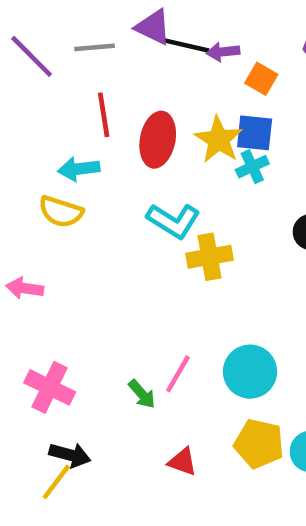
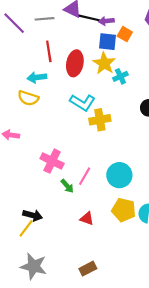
blue square: (255, 133) -> (107, 42), moved
pink cross: (50, 387) -> (52, 161), moved

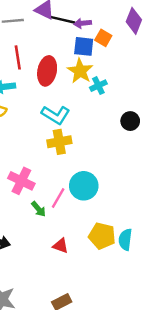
yellow cross: (100, 120) -> (59, 142), moved
cyan circle: (119, 175) -> (84, 186), moved

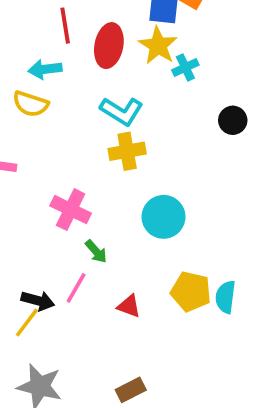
pink line: (58, 198) -> (76, 288), moved

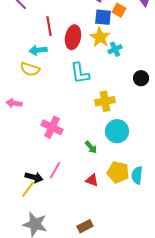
cyan L-shape: (122, 111) -> (80, 73), turned 50
yellow cross: (127, 151) -> (105, 101), moved
cyan circle: (164, 217) -> (117, 131), moved
green arrow: (96, 251) -> (91, 147), moved
red triangle: (129, 306) -> (92, 180), moved

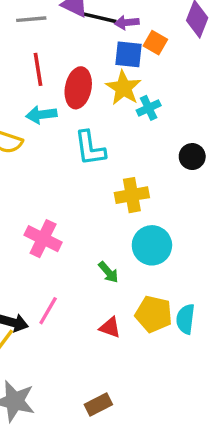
cyan arrow: (38, 50) -> (41, 115), moved

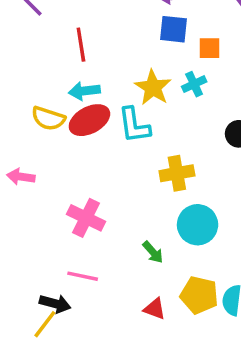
orange square: (155, 43) -> (210, 48), moved, turned -30
red ellipse: (78, 88) -> (89, 120), moved, turned 51
yellow star: (123, 88) -> (153, 88), moved
pink line: (48, 311) -> (83, 276), moved, turned 72

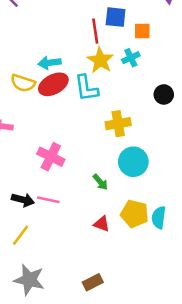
red line: (81, 45) -> (95, 31), moved
black arrow: (55, 304) -> (23, 200), moved

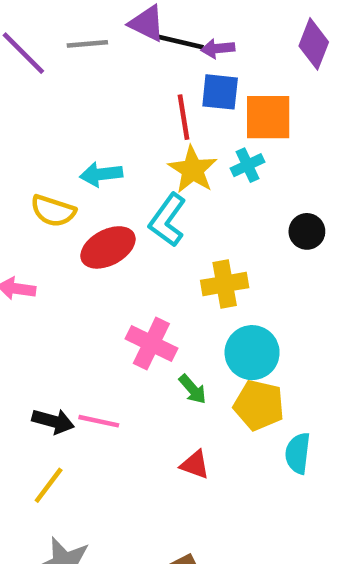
orange square: (142, 31) -> (268, 117), size x1.6
red ellipse: (53, 84) -> (108, 247), moved
cyan L-shape: (86, 88) -> (167, 220), turned 44
pink cross: (51, 157) -> (151, 343), moved
yellow pentagon: (135, 214) -> (259, 405), moved

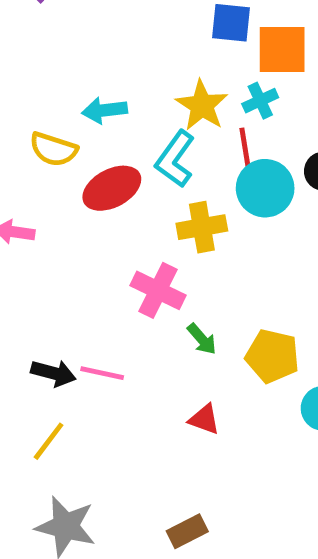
red line: (183, 117) -> (246, 152), moved
yellow cross: (225, 284) -> (202, 227), moved
cyan circle: (252, 353) -> (265, 188), moved

